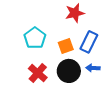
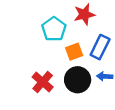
cyan pentagon: (35, 38) -> (54, 29), moved

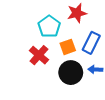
red cross: (43, 82) -> (39, 55), moved

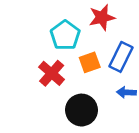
black circle: (71, 73) -> (81, 110), moved

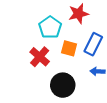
orange square: (90, 62) -> (69, 48), turned 35

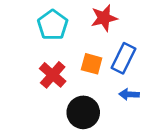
cyan pentagon: (50, 27) -> (53, 25), moved

